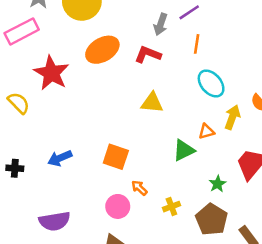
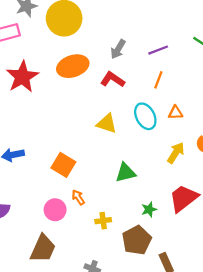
gray arrow: (161, 24) -> (118, 49), moved
cyan ellipse: (211, 83) -> (145, 116), moved
orange triangle: (207, 131) -> (175, 113), moved

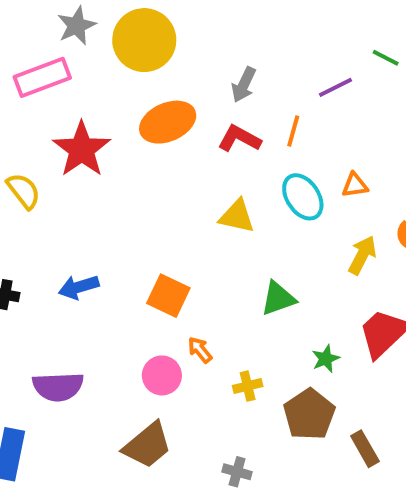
purple line: (158, 50) -> (335, 87), moved
orange line: (158, 80) -> (293, 131), moved
brown trapezoid: (43, 249) -> (147, 445), turned 32

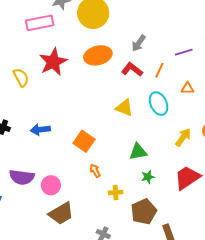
orange triangle: (355, 185) -> (188, 88), moved
green star: (326, 359) -> (148, 177), moved
pink circle: (162, 375) -> (51, 185), moved

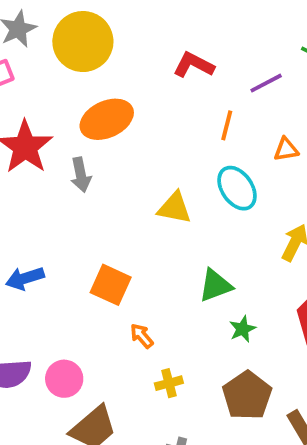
gray arrow: (139, 43) -> (81, 175), moved, turned -36
red L-shape: (132, 69) -> (194, 65), moved
yellow cross: (116, 192) -> (169, 383), moved

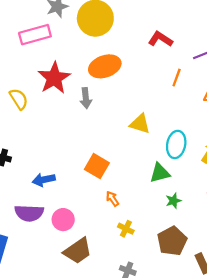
cyan ellipse: (237, 188) -> (176, 144), moved, turned 40
blue arrow: (25, 278) -> (44, 180), moved
yellow cross: (169, 383) -> (126, 229), turned 35

